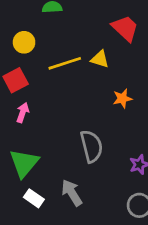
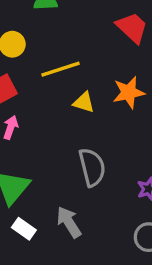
yellow triangle: (100, 59) -> (84, 102), moved
orange star: (122, 98) -> (129, 92), moved, size x1.4

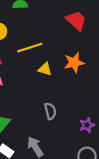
gray semicircle: (92, 167) -> (50, 111), size x0.7

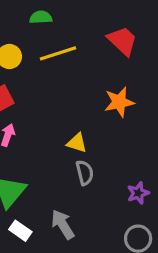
yellow line: (30, 48) -> (58, 53), moved
yellow triangle: (45, 69) -> (77, 143), moved

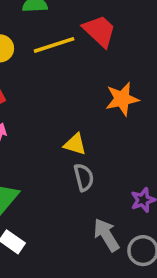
red trapezoid: (122, 41) -> (99, 31), moved
gray arrow: (63, 224) -> (106, 235), moved

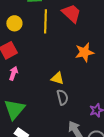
yellow line: (54, 45) -> (45, 21), turned -70

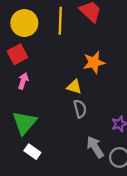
yellow circle: (14, 23) -> (24, 23), size x1.5
orange star: (84, 52) -> (94, 62), moved

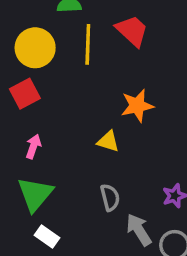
pink arrow: (23, 81) -> (33, 146), moved
gray semicircle: (80, 109) -> (110, 197), moved

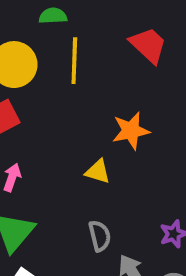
red trapezoid: (132, 31) -> (148, 45), moved

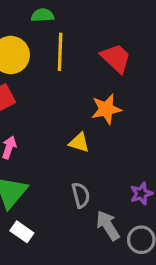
red trapezoid: (148, 45) -> (116, 58), moved

